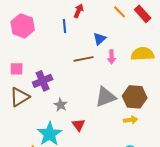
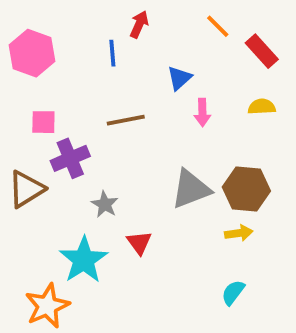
red rectangle: (143, 14) -> (262, 51), moved
yellow semicircle: (143, 54) -> (262, 107), size x0.6
brown line: (84, 59) -> (126, 120), moved
pink square: (17, 69) -> (43, 122), moved

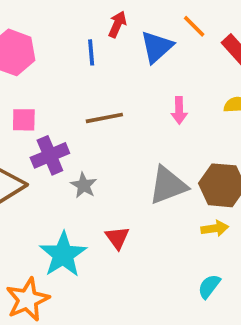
blue triangle: (179, 78) -> (157, 47), moved, size x1.4
gray star: (105, 204) -> (84, 185), moved

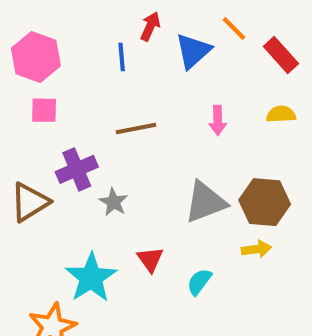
pink square: (24, 120) -> (44, 110), moved
cyan semicircle: (209, 286) -> (199, 282), moved

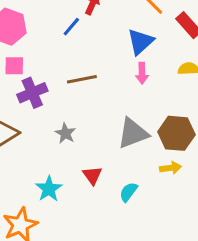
blue triangle: (193, 51) -> (140, 42), moved
blue line: (122, 57) -> (71, 27), turned 45
purple cross: (77, 169) -> (32, 93), moved
cyan star: (91, 278) -> (49, 189), size x0.7

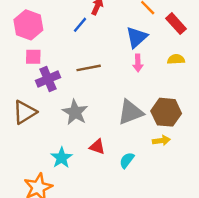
gray star: (65, 133) -> (75, 112), size x1.5
red triangle: (92, 175) -> (97, 147), turned -35

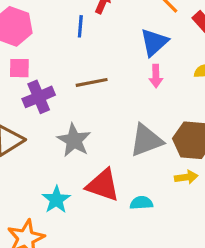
blue line: (80, 25) -> (80, 26), turned -35
red triangle: (97, 147) -> (103, 185), size x1.6
cyan semicircle: (127, 160) -> (141, 203), turned 49

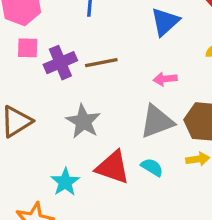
pink arrow: (156, 76) -> (165, 79), moved, turned 85
purple cross: (39, 97) -> (60, 63), moved
cyan semicircle: (141, 203) -> (152, 167), moved, turned 35

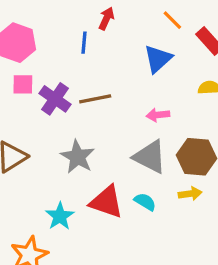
purple cross: (60, 63) -> (55, 99), turned -32
gray triangle: (157, 121) -> (150, 157), turned 48

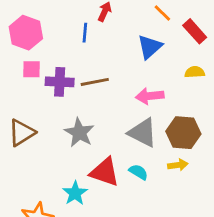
purple cross: (55, 99) -> (60, 82), turned -32
pink arrow: (158, 115) -> (150, 96), size x1.4
cyan star: (60, 216) -> (75, 193), moved

